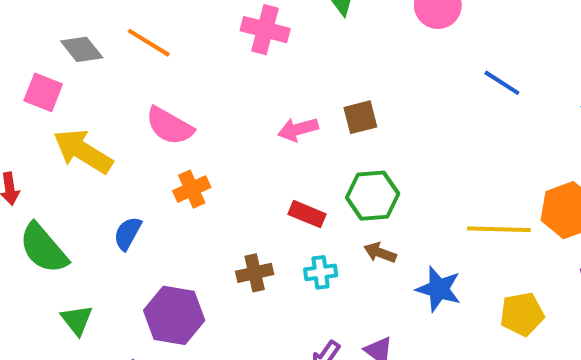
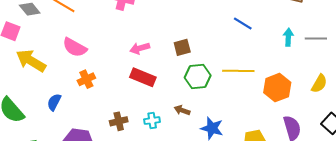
brown square: (360, 117) -> (182, 47), moved
green hexagon: (373, 196) -> (198, 77), moved
red rectangle: (307, 214) -> (143, 77), moved, size x1.4
yellow line: (499, 229) -> (238, 71), moved

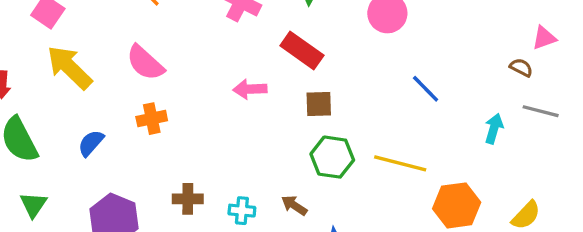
gray line: (316, 38) -> (541, 111), moved
red rectangle: (143, 77) -> (302, 51), moved

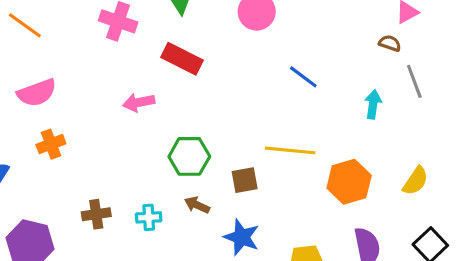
pink semicircle: (145, 63) -> (37, 93), turned -54
brown square: (319, 104) -> (245, 180), moved
gray line: (541, 111) -> (414, 81), turned 64
green hexagon: (332, 157) -> (189, 156), moved

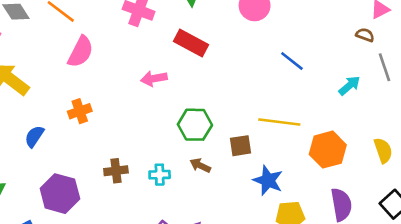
pink semicircle: (37, 93) -> (81, 52), moved, turned -44
cyan arrow: (373, 104) -> (349, 86), turned 40
yellow semicircle: (415, 181) -> (383, 150), turned -55
blue star: (242, 237) -> (268, 180), moved

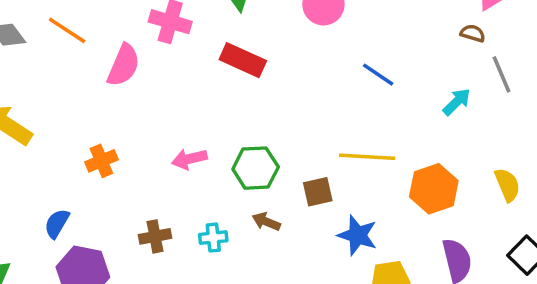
pink semicircle: (81, 52) -> (123, 65), moved
pink arrow: (154, 78) -> (189, 159), moved
blue semicircle: (34, 136) -> (57, 224), moved

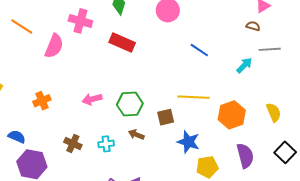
gray line: (501, 74) -> (270, 49), turned -70
blue semicircle: (57, 224) -> (17, 137), turned 84
brown cross: (155, 236) -> (73, 144), turned 36

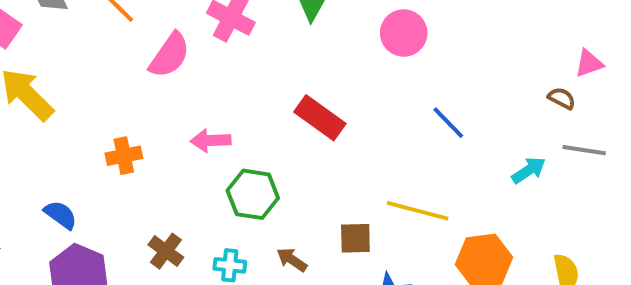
red rectangle: (122, 43) -> (320, 118), moved
pink arrow: (92, 99) -> (211, 141), moved
green hexagon: (130, 104) -> (253, 194), moved

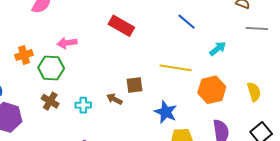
cyan arrow: (529, 170) -> (218, 49), moved
green hexagon: (253, 194) -> (51, 68), moved
brown square: (355, 238) -> (134, 85), moved

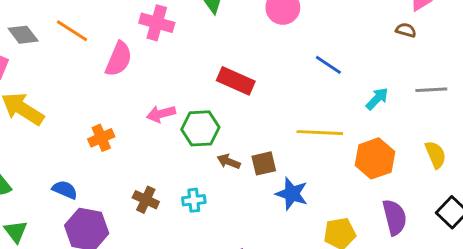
gray line: (257, 29) -> (431, 90), moved
green hexagon: (51, 68) -> (200, 128), moved
brown arrow: (114, 99) -> (229, 161), moved
blue star: (166, 112) -> (292, 194), moved

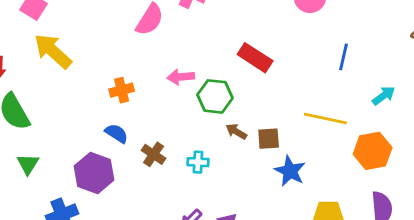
blue line: (328, 65) -> (343, 57), turned 60
blue semicircle: (65, 190) -> (117, 133), moved

